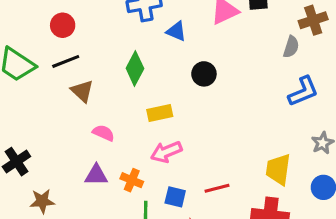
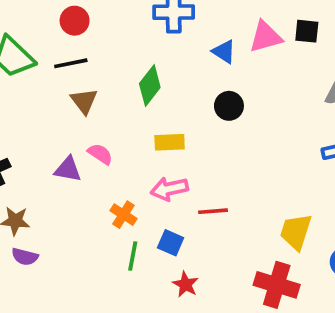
blue triangle: (176, 31) -> (224, 52), moved
purple triangle: (96, 175) -> (68, 169), moved
red line: (217, 188) -> (213, 211), moved

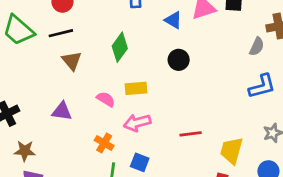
pink semicircle: (100, 154) -> (106, 99), moved
red line: (213, 211) -> (191, 134), moved

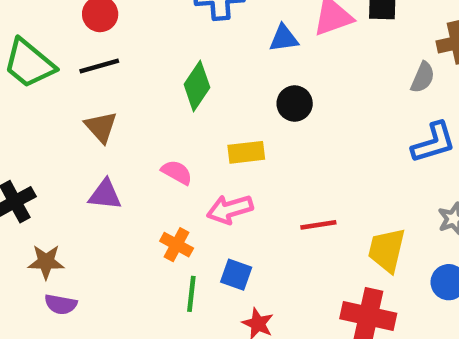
blue triangle: (173, 20) -> (284, 38), turned -36
brown triangle: (72, 61) -> (101, 127), moved
yellow rectangle: (136, 88) -> (246, 152), moved

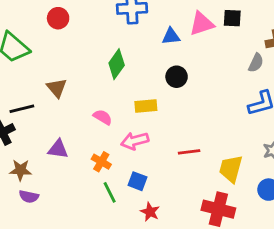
black line: (99, 66) -> (22, 109), moved
purple triangle: (105, 195) -> (58, 149), moved
green line: (191, 294) -> (110, 192), turned -35

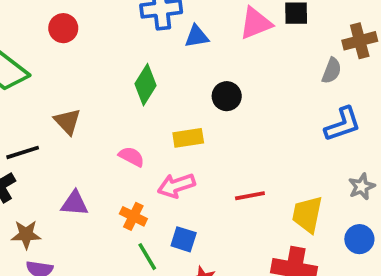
blue triangle: (171, 36) -> (197, 36), moved

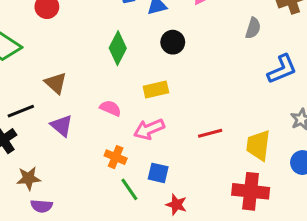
gray semicircle: (332, 71) -> (253, 28), moved
black circle: (227, 96) -> (173, 42), moved
purple triangle: (75, 203) -> (62, 126), moved, turned 40

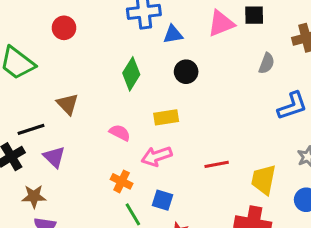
purple triangle: (62, 126) -> (54, 157), moved

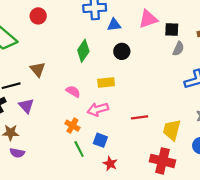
black square: (254, 15) -> (172, 30), moved

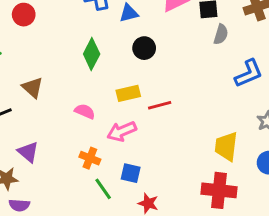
purple triangle: (26, 106) -> (28, 152), moved
red line: (140, 117) -> (160, 105), moved

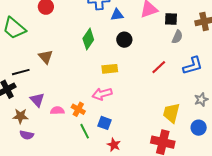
red line: (160, 105) -> (159, 67), moved, turned -35
pink semicircle: (85, 111) -> (57, 111), moved, turned -32

